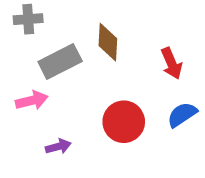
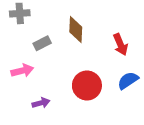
gray rectangle: (60, 62) -> (42, 43), size x0.6

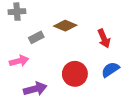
brown diamond: (76, 30) -> (65, 26), turned -70
purple arrow: (41, 103) -> (35, 89), size x1.5

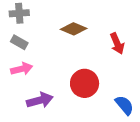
gray rectangle: (36, 37) -> (19, 42), moved, turned 56
blue semicircle: (110, 70) -> (124, 105), moved, turned 84

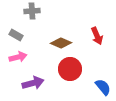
gray cross: (19, 13) -> (32, 11), moved
brown diamond: (74, 29) -> (61, 43), moved

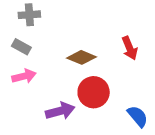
gray cross: (32, 11) -> (29, 15), moved
purple arrow: (33, 83) -> (60, 111), moved

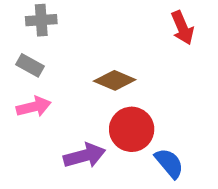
red arrow: (130, 48) -> (182, 28), moved
blue semicircle: (138, 116) -> (169, 163), moved

